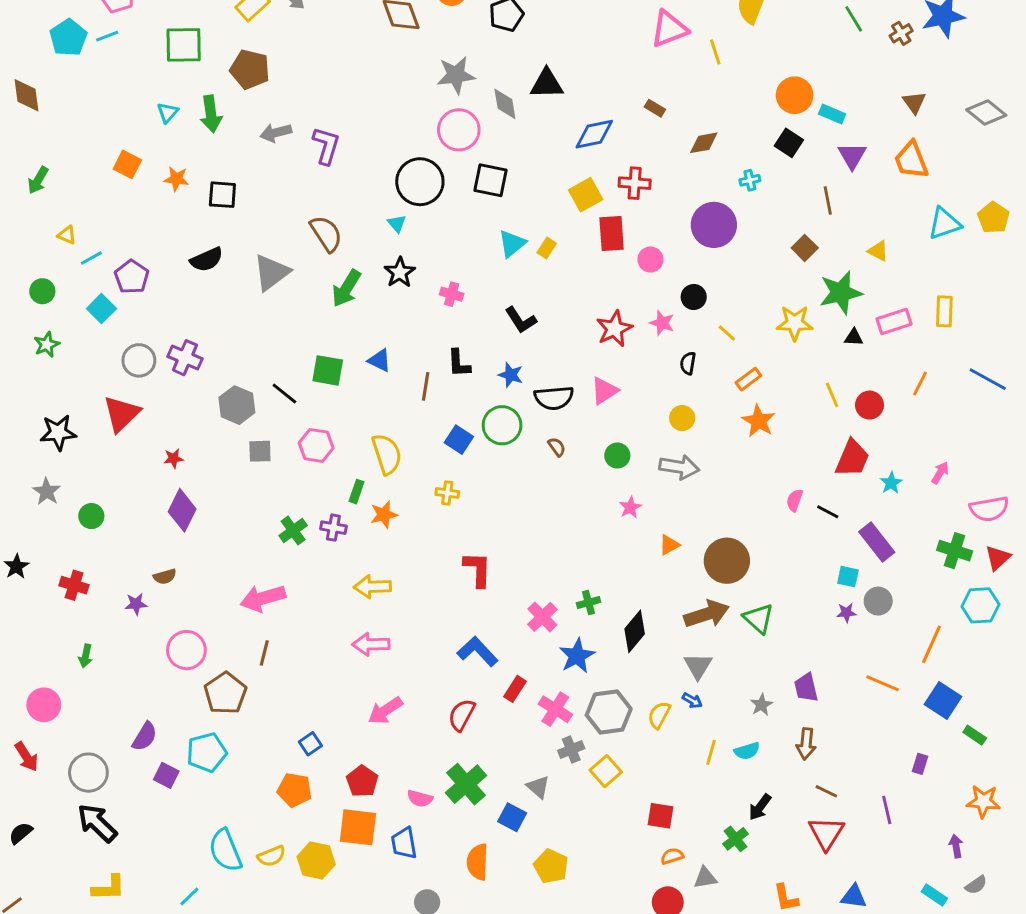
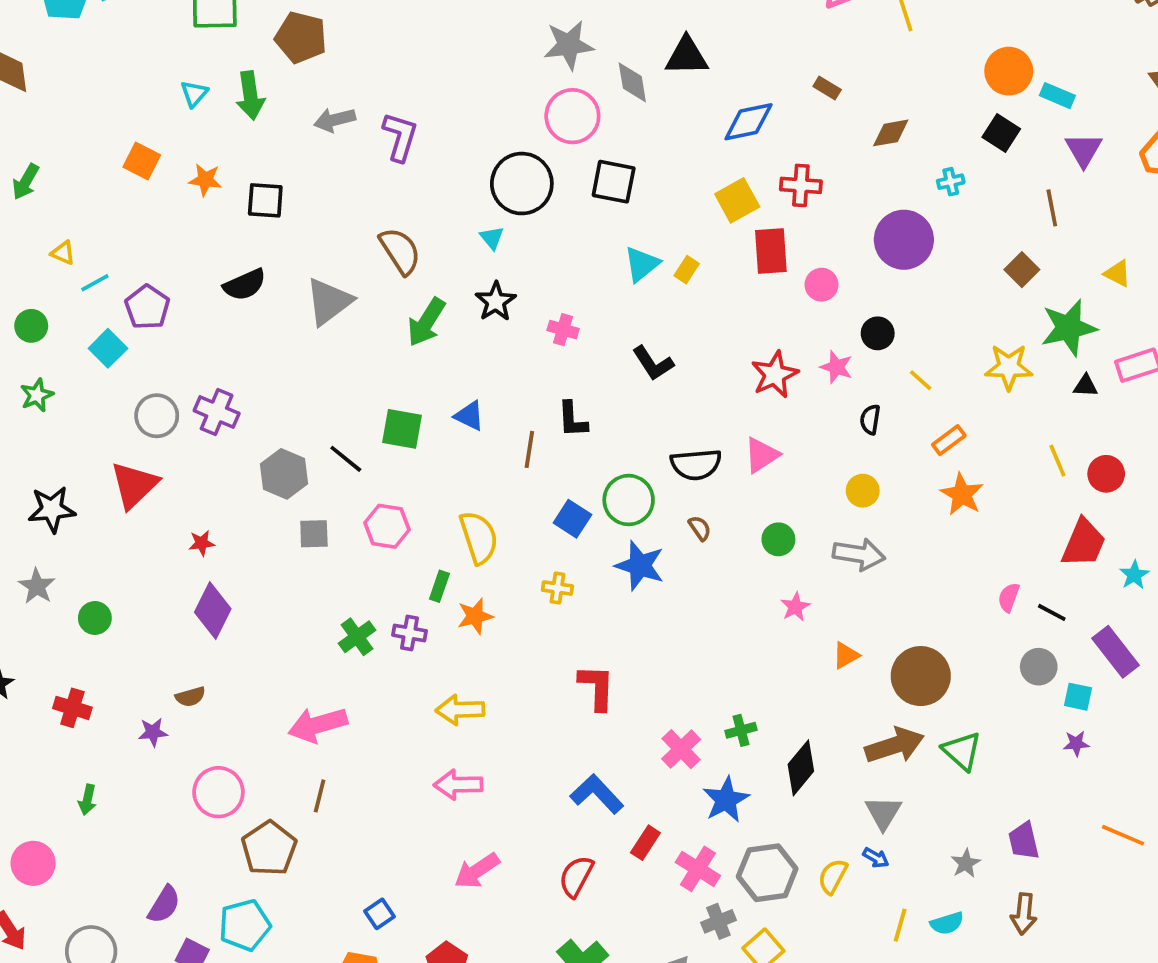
blue star: (511, 375) -> (640, 566), moved, size x1.5
gray circle: (878, 601) -> (1039, 667), moved

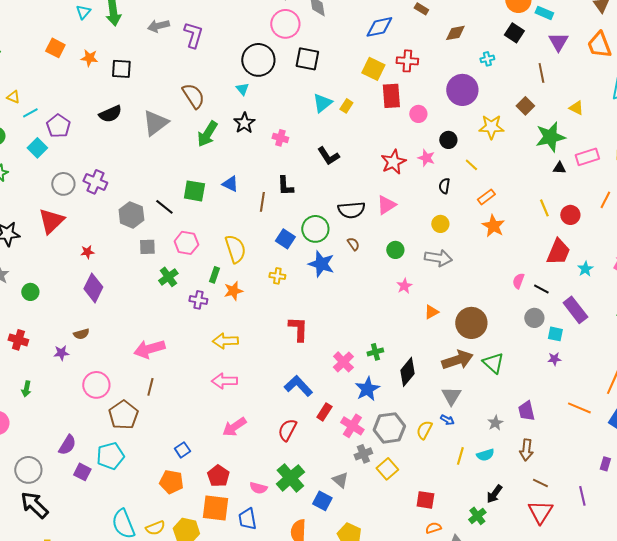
yellow square: (737, 200) -> (373, 69), turned -35
yellow star: (1009, 367) -> (491, 127), moved
green cross: (357, 637) -> (168, 277), moved

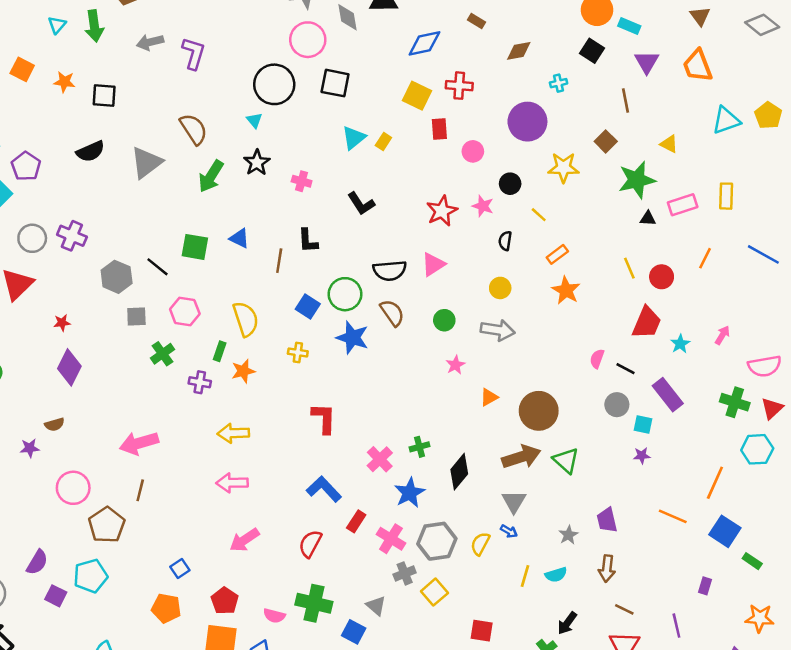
red rectangle: (391, 96) -> (439, 129), size x0.7
brown semicircle: (353, 244) -> (392, 313), size x1.6
green cross: (290, 478) -> (314, 603), turned -36

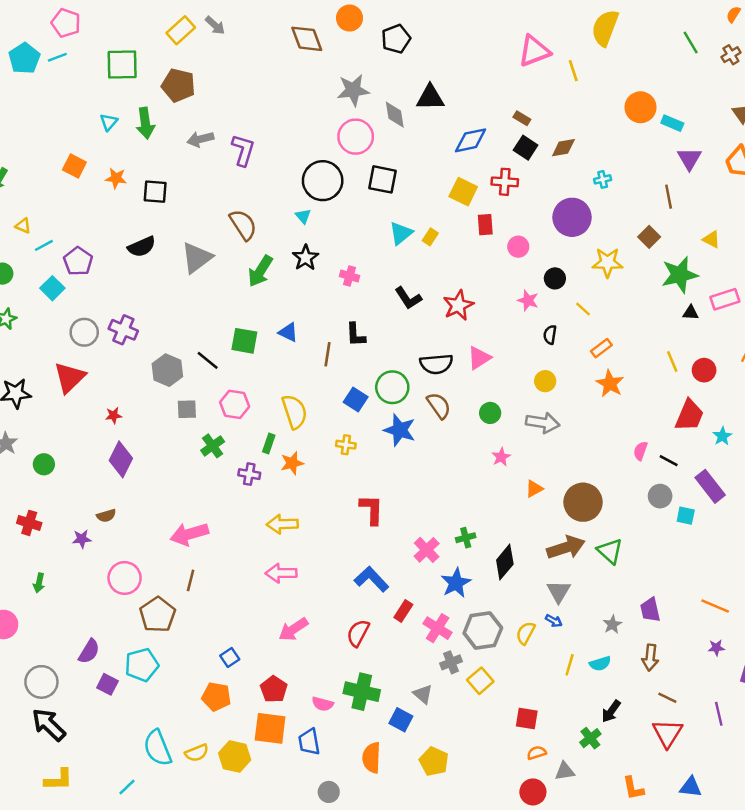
black square: (592, 51) -> (526, 148), moved
red star: (442, 211) -> (458, 305), moved
purple star: (642, 456) -> (716, 648), moved

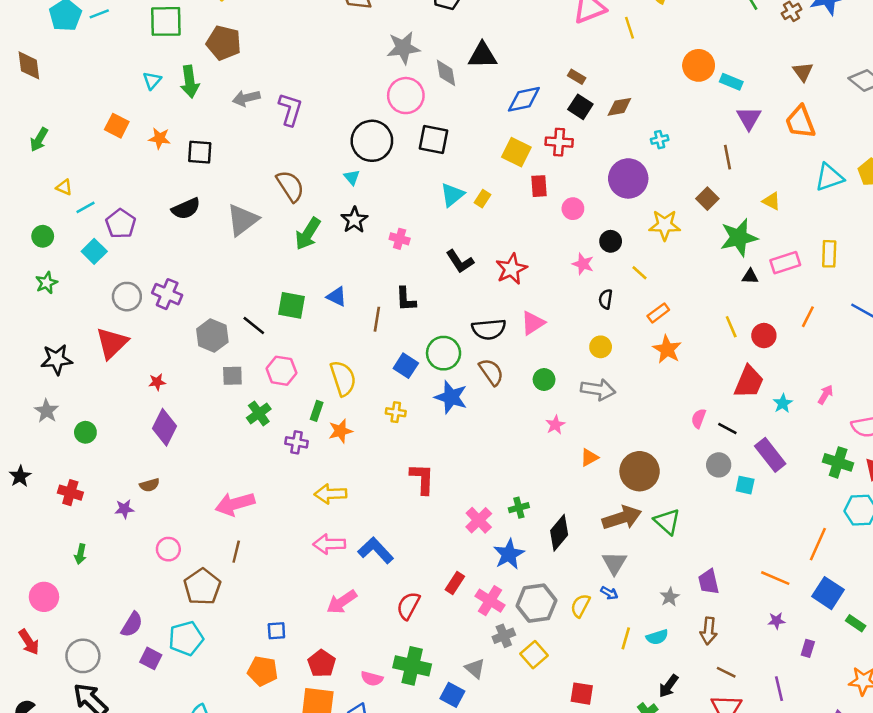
pink circle: (125, 578) -> (168, 549), size x0.7
blue L-shape: (372, 579) -> (376, 550), moved
blue square: (230, 657) -> (276, 631), turned 30

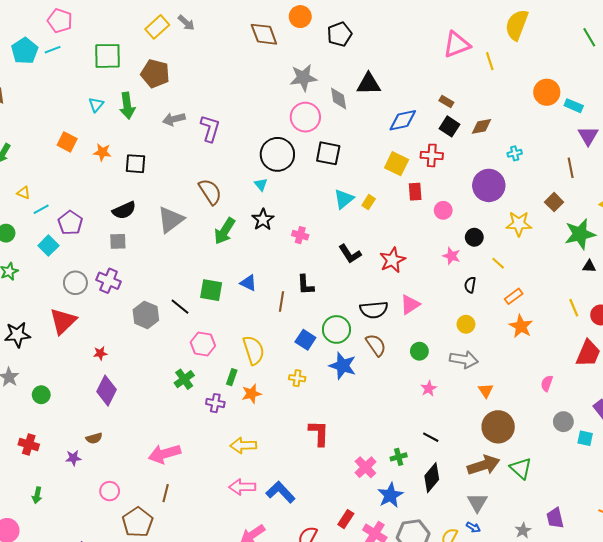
gray square: (232, 376) -> (118, 241), moved
black line: (727, 429) -> (431, 437), moved
orange triangle: (589, 457) -> (486, 391), moved, turned -35

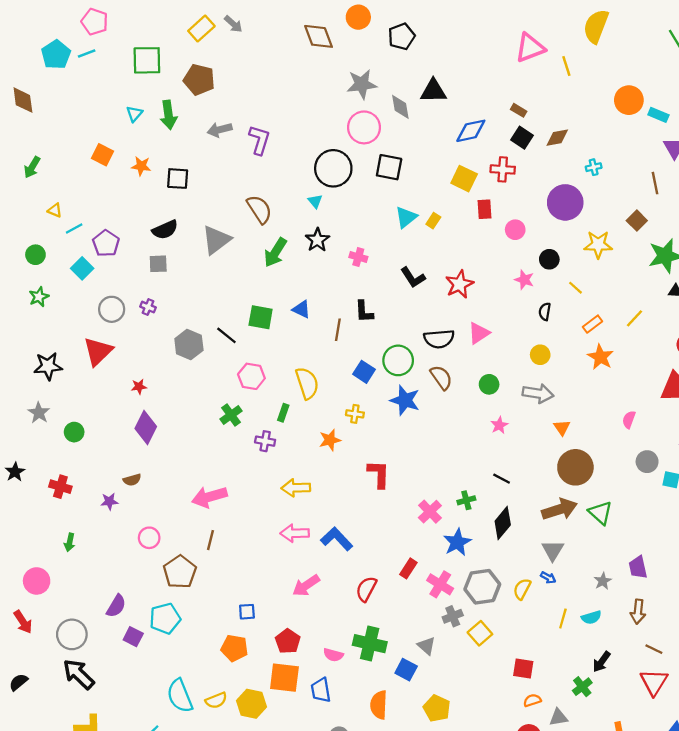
purple cross: (109, 281) -> (148, 307), size x0.6
yellow line: (574, 308) -> (635, 318), moved, turned 66
orange star: (252, 394) -> (330, 440), moved

